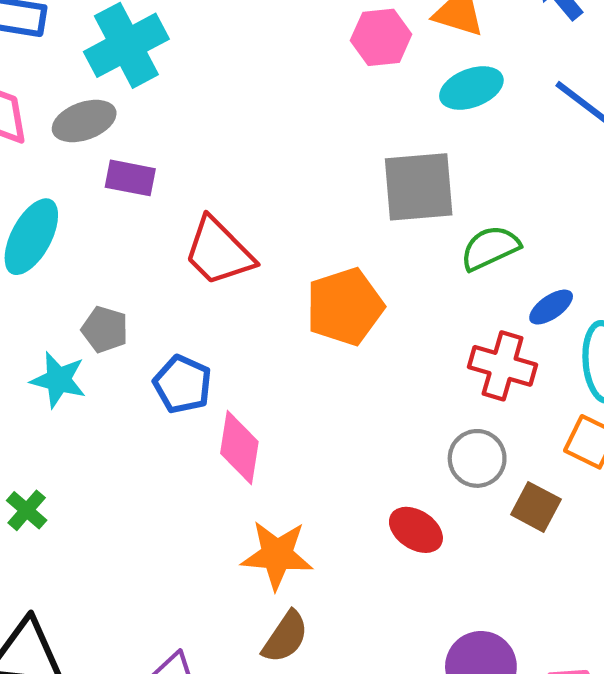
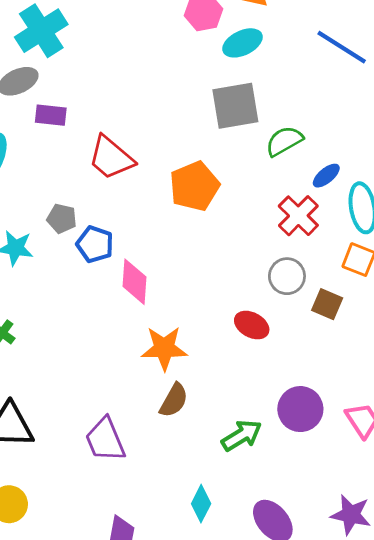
cyan ellipse: (471, 88) -> (242, 43), moved
gray pentagon: (105, 329) -> (62, 219), moved
red cross: (503, 366) -> (298, 216), turned 33

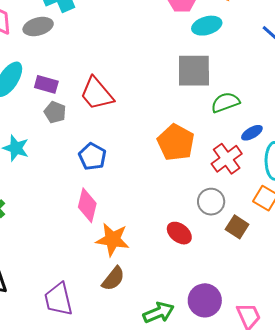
purple rectangle: (51, 115) -> (46, 84), moved
orange pentagon: (194, 186) -> (176, 142), moved, turned -30
gray pentagon: (62, 219) -> (55, 112), moved
blue pentagon: (95, 244) -> (92, 157), moved
pink diamond: (134, 282) -> (87, 205), moved

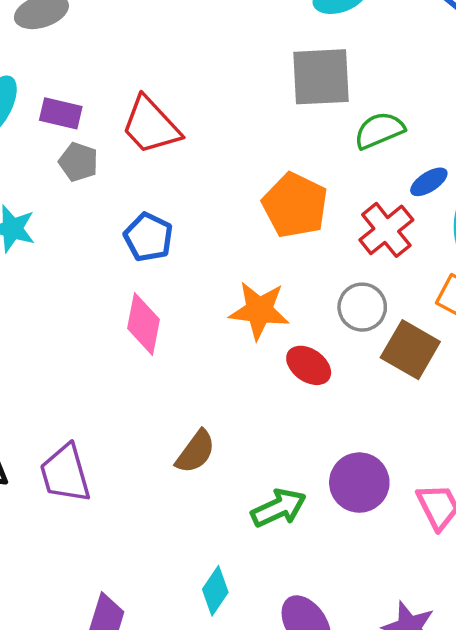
brown square: (237, 227) -> (410, 350), size x1.4
orange star: (113, 239) -> (259, 310), moved
purple trapezoid: (58, 299) -> (65, 474), moved

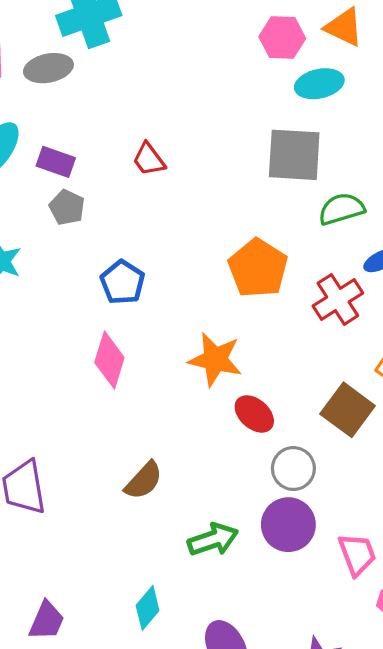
red trapezoid: (151, 126) -> (149, 159), moved, size x0.6
gray circle: (362, 307) -> (293, 469), moved

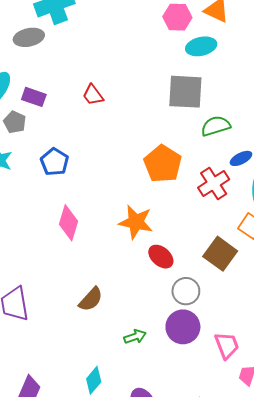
gray pentagon: (67, 207) -> (15, 122), moved
blue pentagon: (123, 282) -> (55, 162), moved
green arrow: (213, 540) -> (135, 337), size x0.7

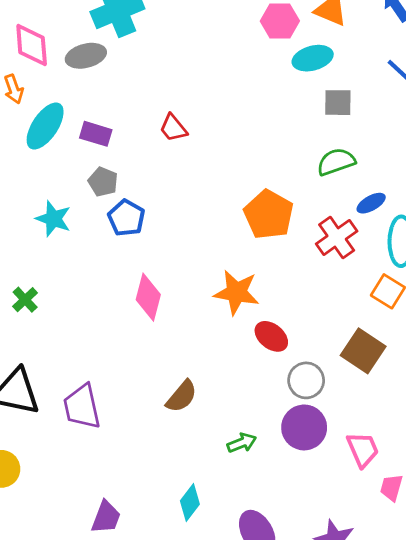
gray square: (185, 92) -> (338, 103), moved, size x0.6
gray pentagon: (15, 122) -> (103, 182), moved
brown square: (220, 254) -> (363, 351), moved

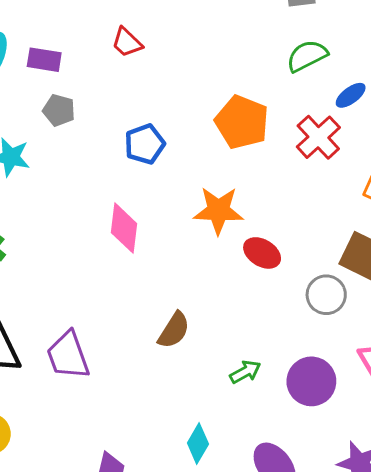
blue pentagon: (126, 218) -> (145, 144), moved, turned 30
gray circle: (306, 380) -> (326, 295), moved
purple circle: (304, 427) -> (311, 381), moved

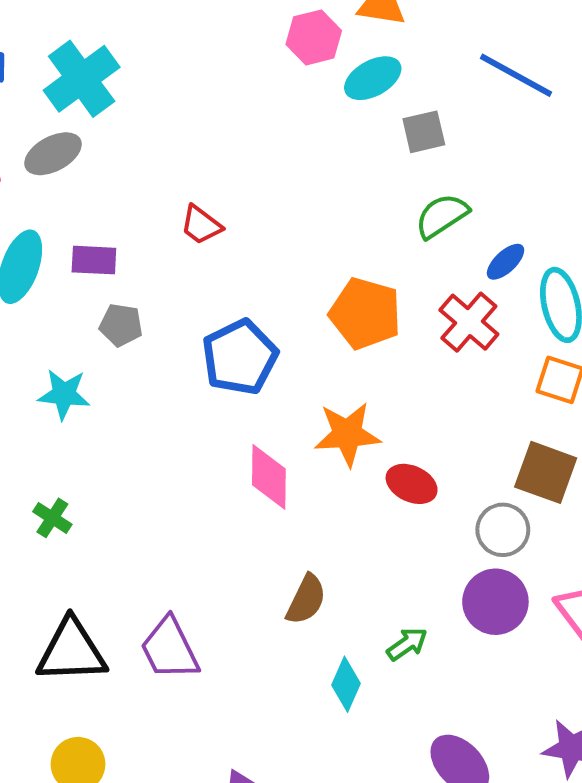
blue pentagon: (145, 144) -> (240, 357), size x1.4
pink diamond: (124, 228) -> (269, 477), moved
purple circle: (311, 381) -> (495, 602), moved
cyan diamond: (198, 443) -> (346, 684), moved

